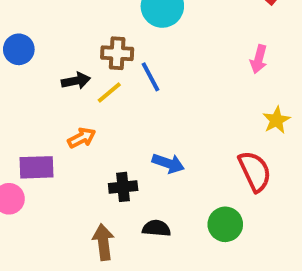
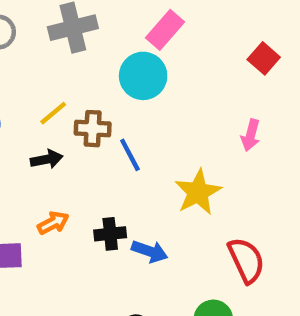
yellow line: (109, 93) -> (53, 113), moved
yellow star: (276, 120) -> (198, 192), moved, size x1.5
black cross: (123, 187) -> (110, 234), moved

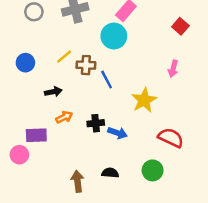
black arrow: (47, 159) -> (53, 92), moved
red semicircle: (246, 260) -> (171, 138), turned -40

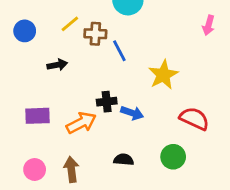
pink arrow: (173, 69) -> (208, 25), moved
orange arrow: (64, 117) -> (81, 123), moved, size x1.5
pink circle: (19, 155) -> (35, 169), moved
brown arrow: (77, 181) -> (71, 169), moved

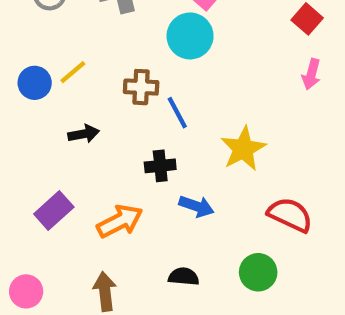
yellow line: (70, 24) -> (73, 72), moved
black cross: (107, 102) -> (160, 166), moved
purple rectangle: (37, 116) -> (54, 211), turned -40
pink circle: (35, 169) -> (26, 291), moved

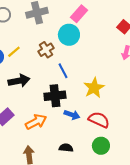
brown cross: (141, 87) -> (46, 50), moved, turned -35
black arrow: (84, 134) -> (19, 81), size x1.5
black cross: (160, 166) -> (55, 96), size x1.5
red semicircle: (290, 215) -> (99, 120), moved

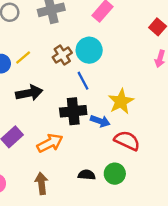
cyan circle: (69, 35) -> (89, 50), moved
blue arrow: (72, 115) -> (100, 121), moved
green circle: (101, 146) -> (115, 174), moved

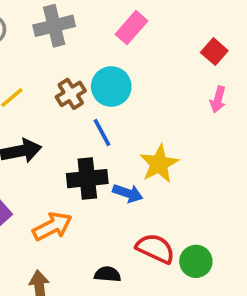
red semicircle: (127, 141) -> (155, 248), moved
green circle: (115, 174) -> (196, 261), moved

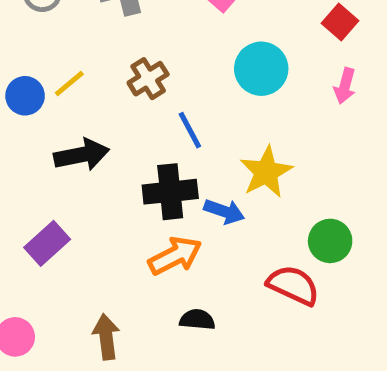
cyan circle: (111, 87) -> (261, 69), moved
orange arrow: (52, 226) -> (175, 256), moved
red semicircle: (155, 248) -> (293, 285), moved
green circle: (196, 261) -> (330, 241), moved

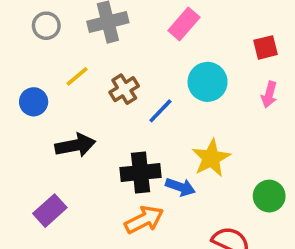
red square: (340, 22) -> (266, 47), turned 35
yellow line: (69, 83) -> (77, 76), moved
blue line: (190, 130) -> (160, 111), moved, turned 72
green circle: (330, 241) -> (269, 196), moved

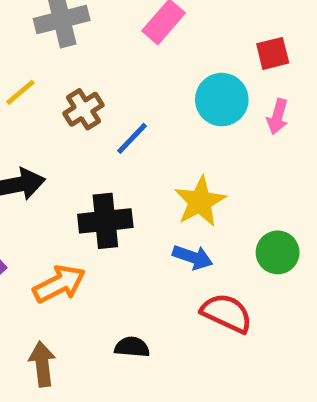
cyan circle: (208, 82) -> (222, 100), moved
blue arrow: (180, 187) -> (193, 257), moved
orange arrow: (144, 220) -> (59, 284), moved

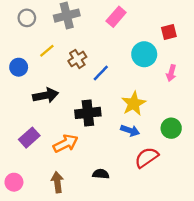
pink arrow: (278, 117) -> (171, 73), moved
red semicircle: (227, 313) -> (147, 158), turned -60

